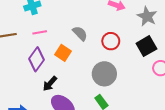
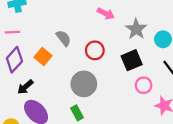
pink line: (40, 32) -> (12, 32), moved

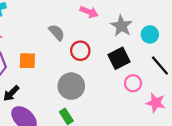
gray semicircle: (63, 38) -> (57, 32), moved
orange square: (43, 57) -> (27, 61), turned -35

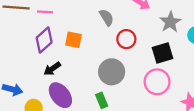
pink circle: (133, 83) -> (157, 82), moved, size x1.5

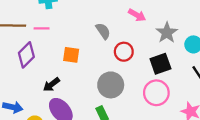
purple diamond: (44, 40) -> (26, 55), moved

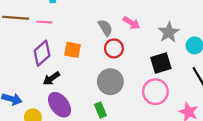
pink arrow: (137, 15) -> (131, 23), moved
red circle: (124, 52) -> (114, 48), moved
purple diamond: (26, 55) -> (42, 53), moved

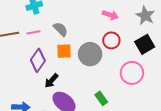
gray semicircle: (105, 28) -> (61, 29), moved
red circle: (114, 48) -> (111, 40), moved
gray circle: (110, 82) -> (90, 54), moved
pink circle: (155, 92) -> (132, 73), moved

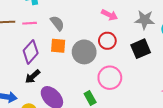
gray star: (145, 16) -> (145, 20), turned -30
pink circle: (132, 73) -> (110, 78), moved
black arrow: (51, 81) -> (33, 77), moved

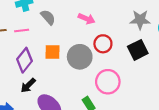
pink arrow: (109, 15) -> (87, 19), moved
gray semicircle: (57, 23) -> (48, 17), moved

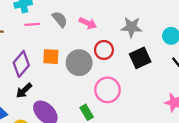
gray semicircle: (48, 17) -> (60, 19), moved
gray star: (140, 20) -> (132, 27), moved
pink line: (22, 31) -> (32, 24), moved

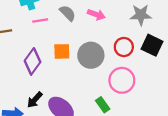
red circle: (104, 50) -> (124, 47), moved
black square: (140, 58) -> (152, 45), turned -35
black arrow: (24, 91) -> (35, 100), moved

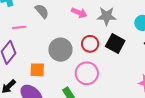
pink arrow: (96, 15) -> (79, 13), moved
pink line: (40, 20) -> (19, 27), moved
orange square: (62, 51) -> (37, 70), moved

